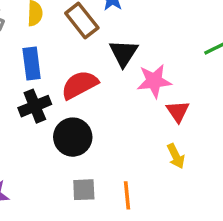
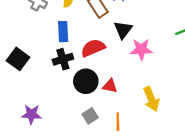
red triangle: (178, 111) -> (110, 86), moved, turned -49
yellow arrow: (176, 156) -> (151, 99), size x1.5
gray square: (84, 190) -> (90, 116), turned -35

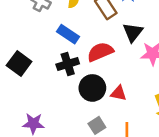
blue rectangle: (63, 32) -> (68, 34), turned -54

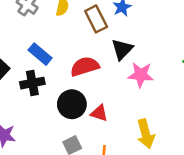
blue rectangle: (68, 34) -> (40, 54), moved
black cross: (68, 64) -> (32, 83), moved

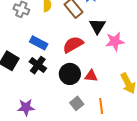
black cross: (32, 83) -> (38, 65), turned -30

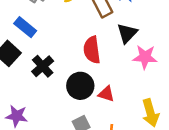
blue rectangle: (39, 43) -> (25, 27), moved
red semicircle: (73, 45) -> (92, 50), turned -80

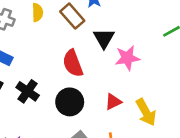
red triangle: (106, 94) -> (113, 102), moved, turned -30

